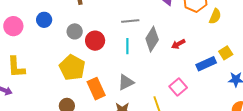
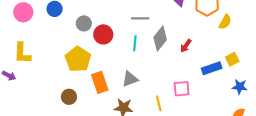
red arrow: (178, 44) -> (186, 46), turned -32
pink square: (178, 87) -> (182, 89), turned 30

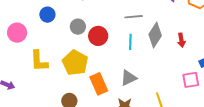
pink circle: (23, 12) -> (17, 33), moved
red arrow: (186, 46) -> (181, 40), turned -40
yellow L-shape: (22, 53) -> (39, 61), moved
pink square: (182, 89) -> (191, 80), moved

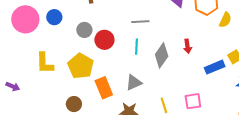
pink circle: (17, 33) -> (25, 19), moved, size x1.4
gray diamond: (155, 35) -> (162, 55), moved
pink square: (191, 80) -> (193, 101), moved

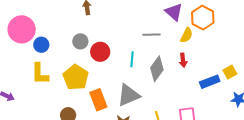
blue circle: (54, 17) -> (41, 45), moved
yellow semicircle: (225, 20) -> (186, 35), moved
gray line: (140, 22) -> (151, 35), moved
gray triangle: (134, 83) -> (128, 95), size x1.4

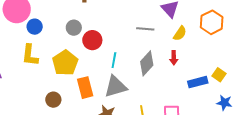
orange hexagon: (203, 18) -> (212, 22), moved
cyan line: (132, 59) -> (114, 60), moved
yellow square: (230, 72) -> (219, 75), turned -32

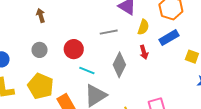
red circle: (92, 40) -> (74, 49), moved
cyan line: (114, 60) -> (87, 70), turned -63
blue rectangle: (198, 82) -> (169, 38), moved

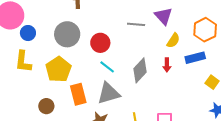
gray line: (109, 32) -> (136, 24), moved
gray circle: (40, 50) -> (67, 34), size x1.6

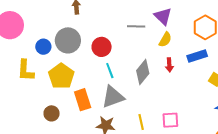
blue circle: (28, 33) -> (43, 47), moved
yellow semicircle: (173, 41) -> (165, 40), moved
cyan line: (107, 67) -> (110, 71), turned 35

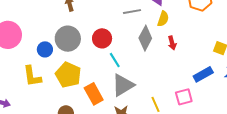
blue rectangle: (197, 56) -> (203, 74), moved
gray diamond: (143, 72) -> (145, 38), moved

